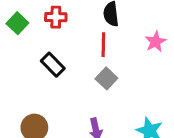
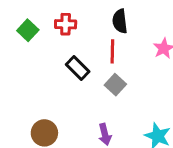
black rectangle: (53, 65) -> (78, 68), moved

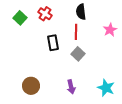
red cross: (66, 24) -> (45, 14), turned 32
black rectangle: (78, 68) -> (53, 43), turned 35

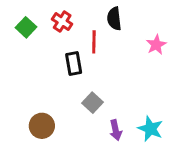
red line: (76, 32) -> (94, 42), moved
gray square: (78, 54) -> (93, 103), moved
purple arrow: (71, 87) -> (116, 130), moved

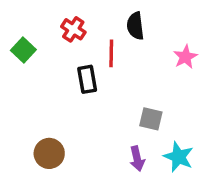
green square: (26, 27) -> (23, 50), moved
gray square: (93, 103) -> (151, 119), moved, turned -30

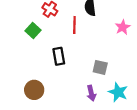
green square: (23, 50) -> (33, 31), moved
black rectangle: (87, 79) -> (59, 56), moved

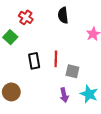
red line: (74, 25) -> (56, 59), moved

